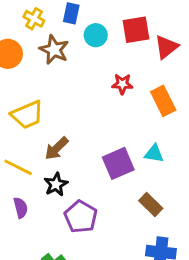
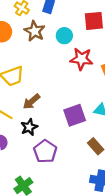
cyan circle: (96, 35) -> (64, 36), moved
red star: (122, 84) -> (81, 59), size x1.5

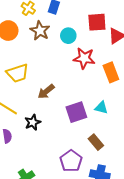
brown arrow: (31, 102) -> (46, 92), moved
purple pentagon: (45, 151) -> (71, 161), moved

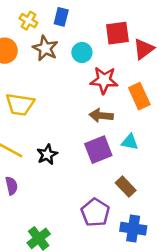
yellow trapezoid: (18, 73) -> (20, 104), turned 30
brown arrow: (46, 92) -> (101, 116), moved, turned 48
black star: (33, 122) -> (47, 155), moved

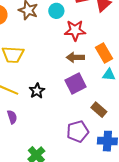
orange rectangle: (139, 96) -> (104, 53), moved
cyan triangle: (130, 142) -> (109, 75), moved
purple pentagon: (95, 213) -> (78, 131), turned 30

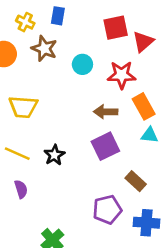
cyan circle: (56, 11) -> (82, 64), moved
red star: (75, 30) -> (122, 75), moved

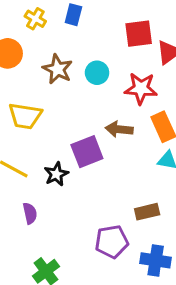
brown star: (44, 49) -> (58, 69), moved
purple square: (105, 146) -> (87, 152), moved
brown rectangle: (136, 181) -> (147, 212), turned -60
purple semicircle: (21, 189) -> (30, 213), moved

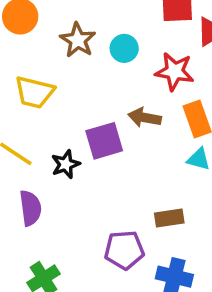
purple semicircle: (30, 213) -> (30, 208), size x1.4

